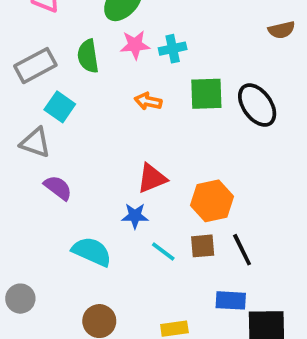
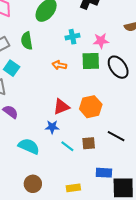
pink star: (135, 45) -> (101, 41), moved
orange hexagon: (212, 201) -> (91, 107), moved
black line: (242, 250) -> (116, 136), moved, turned -36

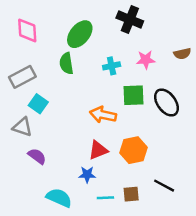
green semicircle: (27, 41) -> (66, 63), moved
pink star: (101, 41) -> (146, 60), moved
orange arrow: (59, 65) -> (103, 115), moved, size x1.5
cyan line: (67, 146) -> (105, 198), turned -40

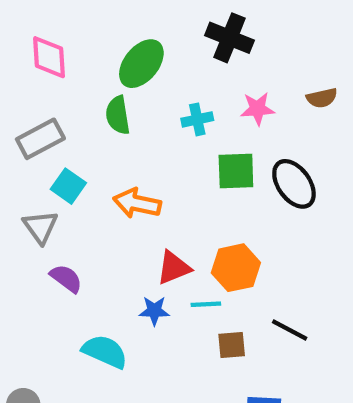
orange arrow: (103, 115) -> (137, 203), moved
gray triangle: (22, 127) -> (40, 227), turned 35
cyan line: (105, 198) -> (206, 304), moved

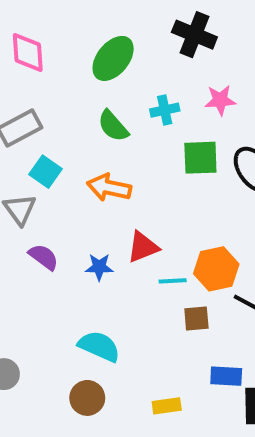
green semicircle: (118, 115) -> (113, 126), moved, turned -32
orange hexagon: (236, 268) -> (216, 269), moved
blue star: (154, 311) -> (99, 267), moved
cyan semicircle: (105, 351) -> (99, 346), moved

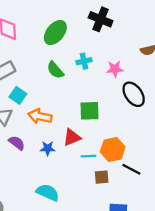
pink star: (220, 100) -> (115, 69), moved
green square: (200, 158) -> (90, 111), moved
orange arrow: (109, 187) -> (40, 116), moved

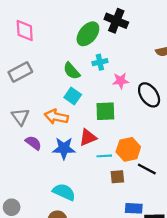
green ellipse: (55, 33) -> (88, 34), moved
pink star: (115, 69) -> (121, 81), moved
cyan square: (18, 95) -> (73, 96), moved
blue star: (48, 148) -> (64, 148), size x1.5

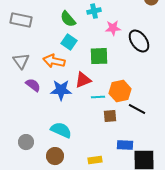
gray rectangle: (20, 72) -> (21, 20), turned 40
gray circle: (12, 207) -> (26, 142), moved

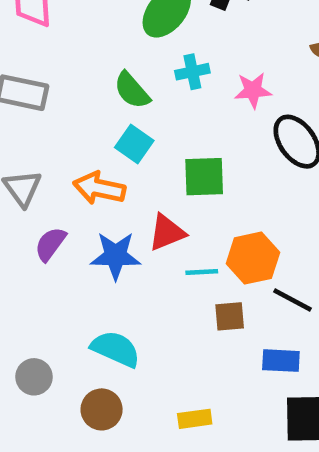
pink star: (113, 28) -> (253, 90), moved
purple semicircle: (33, 85) -> (50, 244), turned -91
blue rectangle: (125, 145) -> (281, 361), moved

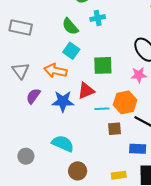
pink star: (253, 90) -> (139, 75), moved
brown circle: (102, 409) -> (78, 171), moved
yellow rectangle: (195, 419) -> (119, 175), moved

